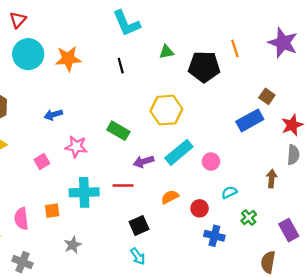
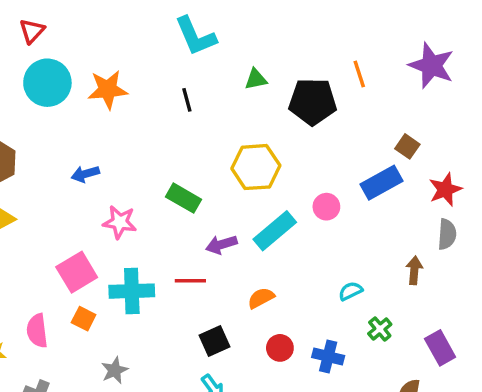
pink square: (42, 162) -> (77, 272), moved, size x1.6
pink circle: (211, 162) -> (326, 207), moved
red circle: (200, 208) -> (280, 348), moved
orange square: (52, 211) -> (84, 319), turned 35

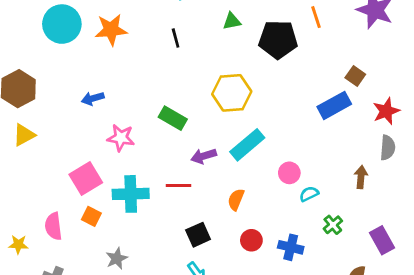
pink circle: (326, 207) -> (289, 173), moved
orange semicircle: (261, 298) -> (236, 200), turned -40

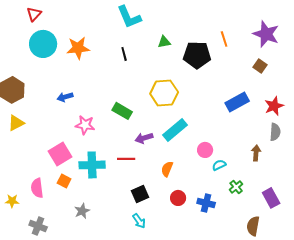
brown square: (355, 76) -> (260, 66), moved

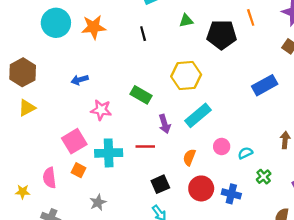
purple arrow: (144, 138) -> (165, 124), turned -90
pink circle: (205, 150) -> (222, 147), moved
red circle: (178, 198) -> (201, 188), size x1.5

